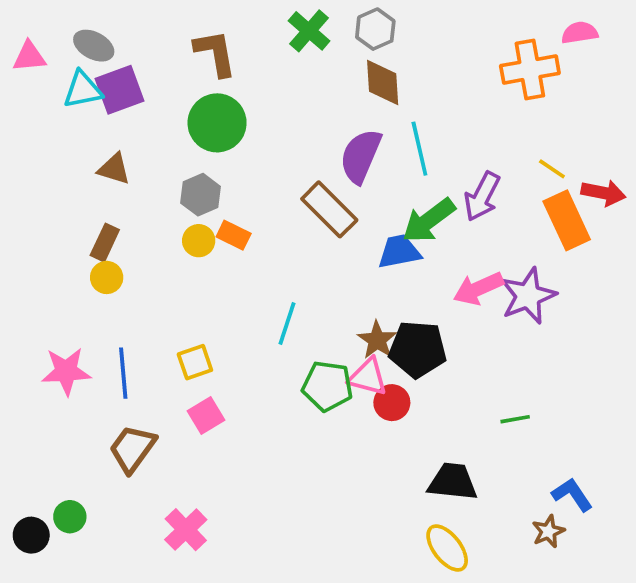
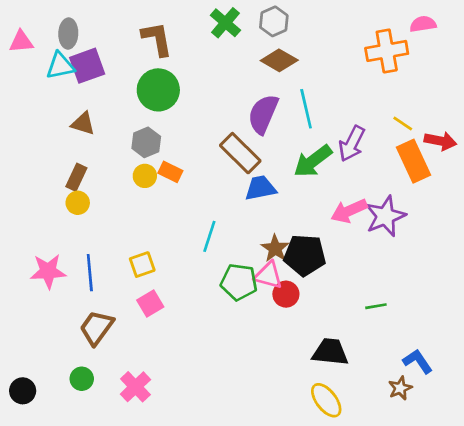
gray ellipse: (94, 46) -> (68, 33), turned 64
brown diamond: (383, 82) -> (279, 60), turned -57
blue trapezoid: (399, 252) -> (260, 188), moved
green circle: (70, 517) -> (82, 379), moved

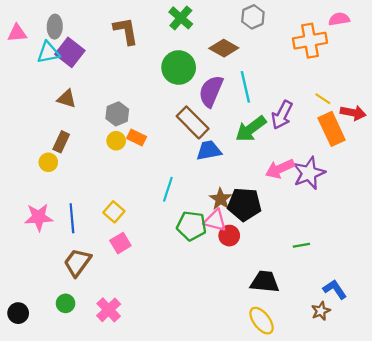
gray hexagon: (274, 21) -> (253, 17), moved
purple square: (87, 66) -> (70, 52), turned -32
green circle: (158, 90) -> (179, 68), moved
yellow circle: (78, 203) -> (48, 162), moved
yellow square: (142, 265) -> (114, 212), turned -30

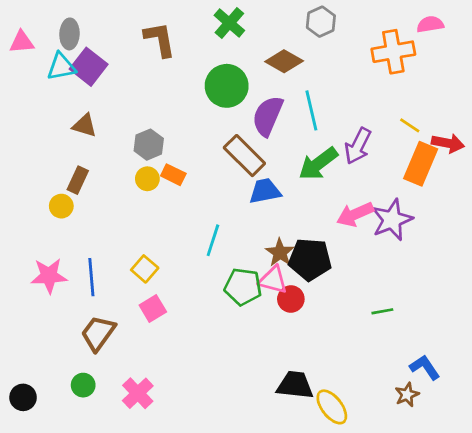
orange rectangle: (332, 129) -> (421, 164), turned 48
black trapezoid: (265, 282) -> (295, 385), moved

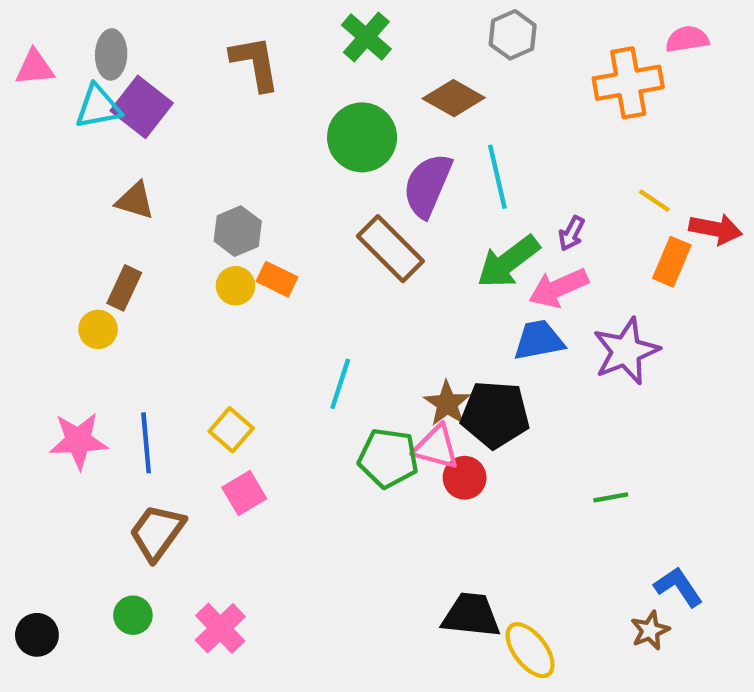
purple arrow: (358, 146) -> (571, 233), size x0.6
orange rectangle: (421, 164) -> (672, 262), size x0.7
blue trapezoid: (265, 191) -> (539, 340), moved
pink arrow: (355, 214) -> (558, 288), moved

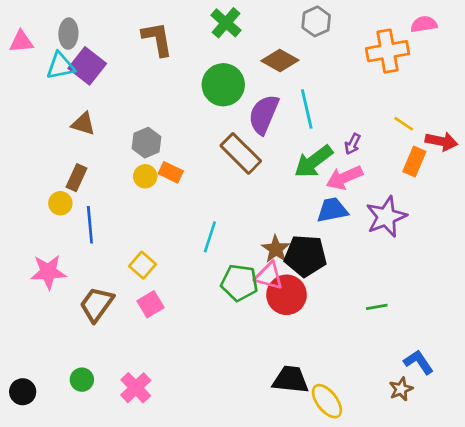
blue line: (146, 443) -> (90, 225), moved
red circle: (465, 478) -> (287, 295), size x1.5
brown trapezoid: (157, 532) -> (97, 304), moved

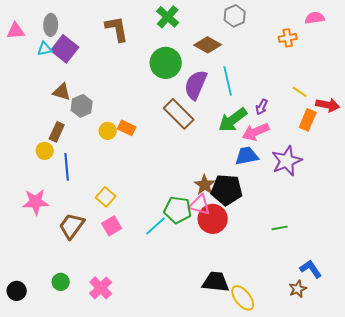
orange cross: (388, 51) -> (288, 38), size x0.6
cyan triangle: (60, 66) -> (45, 49), size x0.7
gray hexagon: (147, 143) -> (82, 106), moved
cyan line: (210, 237) -> (156, 226), moved, turned 30

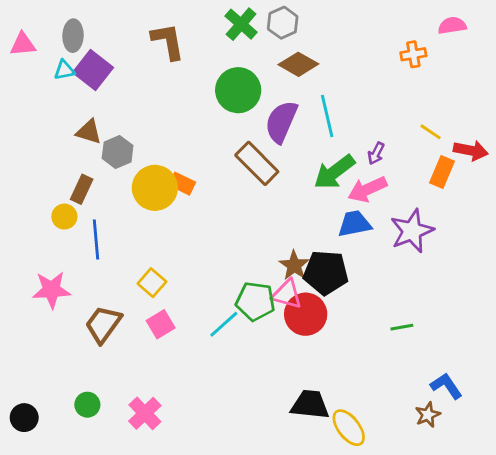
gray hexagon: (235, 16) -> (283, 23), moved
yellow circle: (108, 131) -> (155, 188), size x1.8

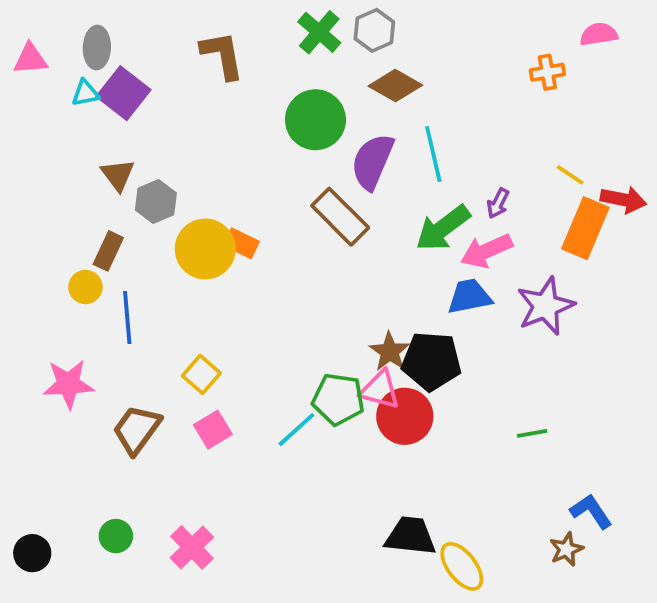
brown triangle: (89, 132) -> (118, 175), turned 36
orange rectangle: (442, 172) -> (585, 228), size x1.4

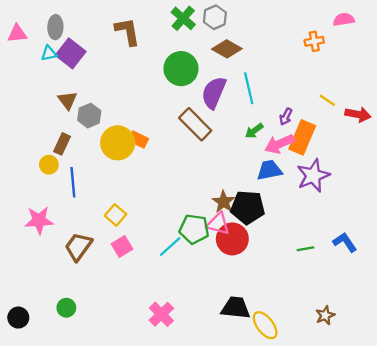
green arrow: (443, 228) -> (254, 131), size x0.6
orange rectangle: (585, 228) -> (302, 137), moved
blue L-shape: (591, 511) -> (345, 242), moved
pink cross: (192, 547) -> (161, 314), moved

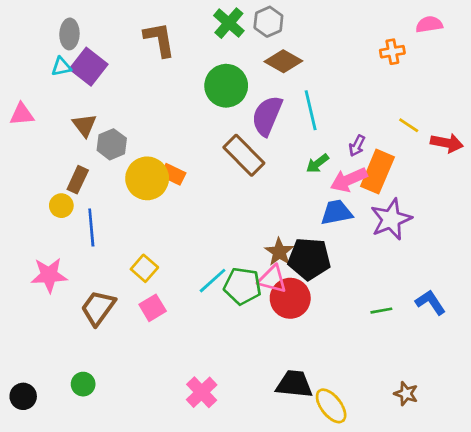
pink triangle: (17, 34) -> (22, 114), moved
cyan line: (170, 247) -> (213, 281), moved
brown star: (325, 315) -> (406, 394), turned -30

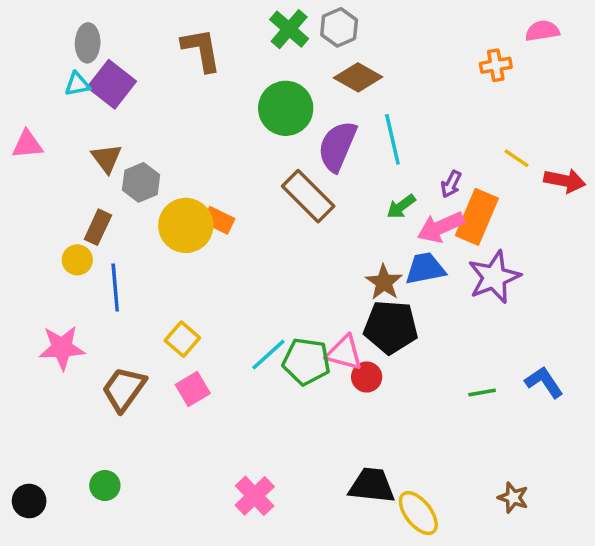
brown star: (279, 252) -> (384, 282), moved
red circle: (290, 298) -> (367, 377), size x0.6

